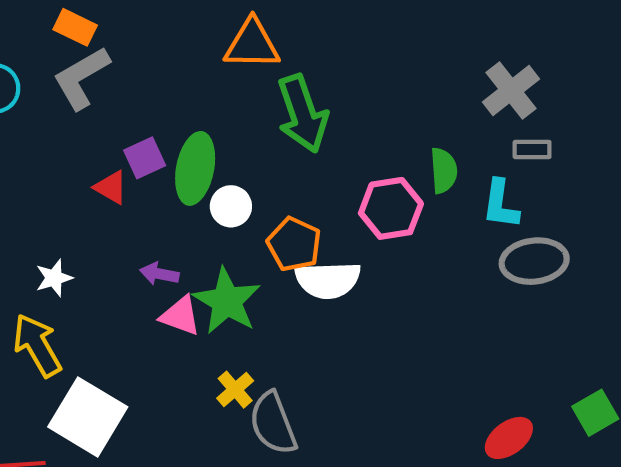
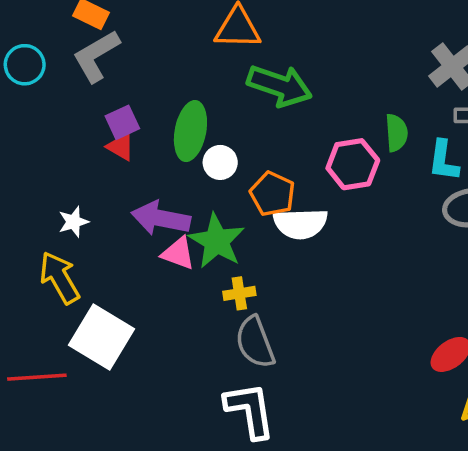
green arrow: (303, 114) -> (279, 86), turned -52
purple square: (145, 158) -> (122, 122), moved
purple arrow: (159, 274) -> (161, 218), size x1.8
yellow cross: (235, 390) -> (239, 293), moved, turned 32

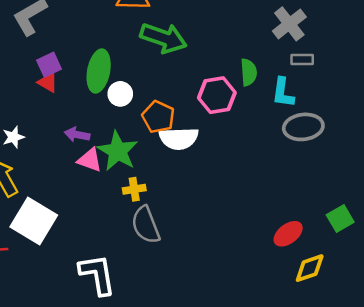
purple arrow: (161, 218) -> (77, 135), size x0.6
white L-shape: (250, 410) -> (97, 274), moved

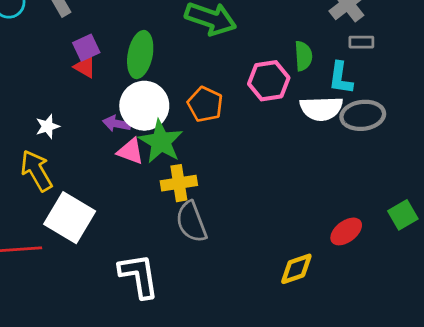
white circle: (120, 94) -> (144, 106), moved, size x1.8
white semicircle: (179, 138) -> (321, 108), moved
yellow cross: (134, 189) -> (179, 183), size x1.4
yellow diamond: (310, 268) -> (296, 269), moved

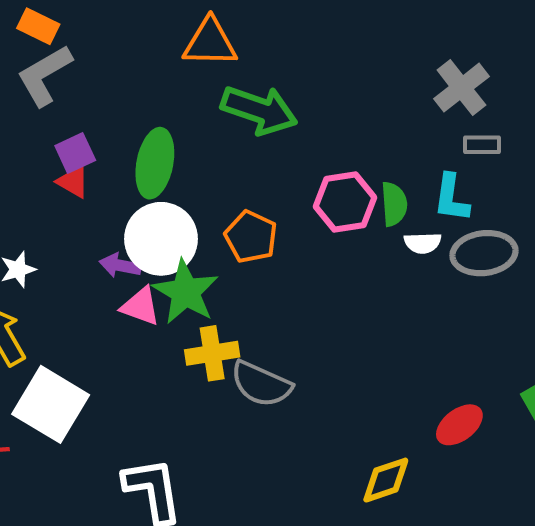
green semicircle: (303, 56) -> (394, 204), moved
white semicircle: (321, 108) -> (423, 243), size x0.6
gray semicircle: (191, 222) -> (261, 384), moved, turned -45

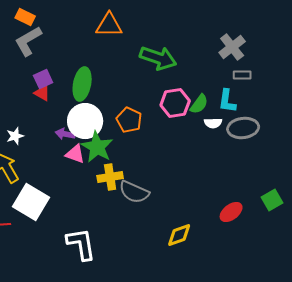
green arrow: (259, 110) -> (158, 58), moved
green semicircle: (394, 204) -> (199, 104), turned 40
yellow diamond: (386, 480) -> (179, 235), moved

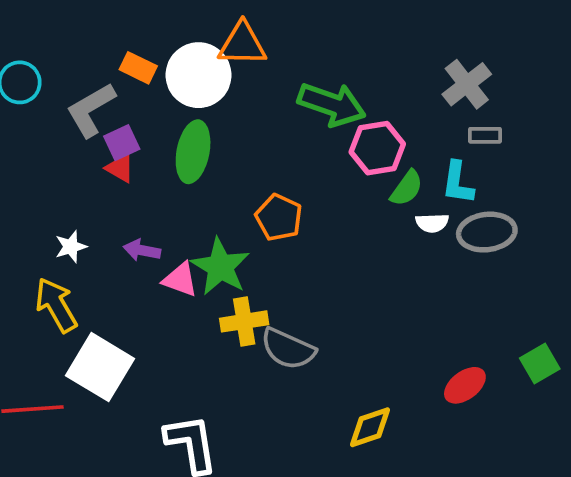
orange rectangle: (25, 17) -> (138, 68), moved
gray L-shape: (28, 41) -> (91, 110), moved
pink hexagon: (175, 103) -> (377, 148), moved
white circle: (85, 121) -> (199, 75), moved
purple arrow: (65, 134) -> (142, 250), moved

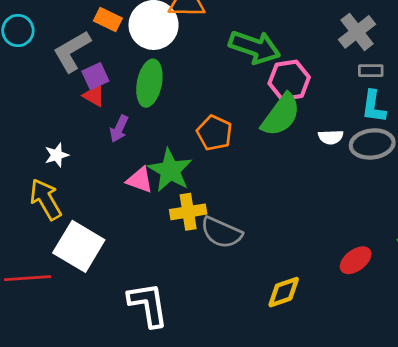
cyan L-shape: (458, 183) -> (374, 107), moved
green semicircle: (407, 188) -> (281, 115), moved, size x1.6
purple arrow: (142, 250) -> (119, 129), moved, turned -76

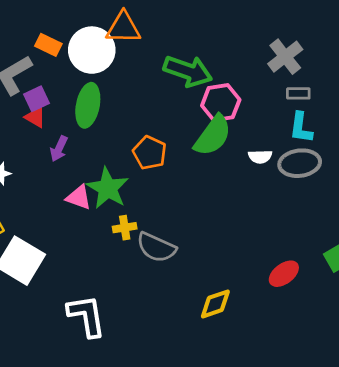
yellow cross: (188, 212) -> (125, 228), size x0.7

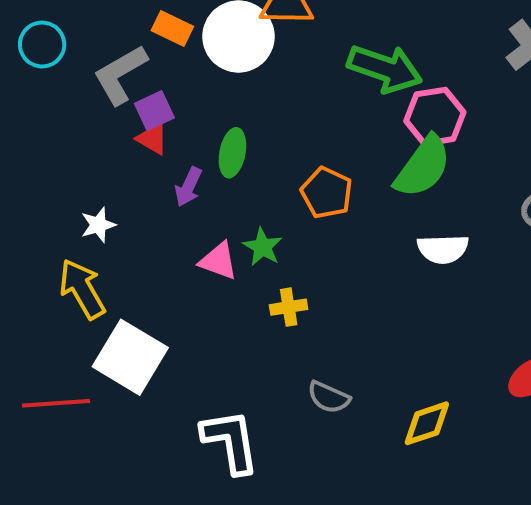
green ellipse: (88, 105) -> (232, 153), moved, size x0.7
white semicircle: (260, 157) -> (443, 249), moved, size x1.4
green star: (108, 188) -> (263, 247), size x0.6
gray semicircle: (156, 247) -> (329, 397), moved, size x0.7

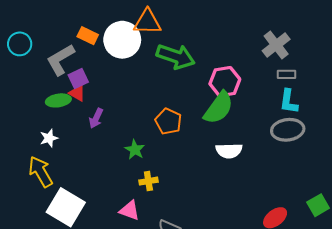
green arrow: (385, 69) -> (176, 56), moved
green ellipse: (232, 153) -> (58, 100), moved, turned 70
pink triangle: (218, 261) -> (130, 210), moved

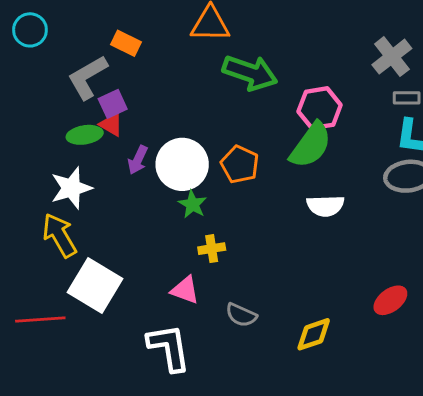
white circle: (122, 40) -> (182, 164), moved
cyan circle: (20, 44) -> (30, 30), moved
white star: (49, 138) -> (71, 188), size x1.6

